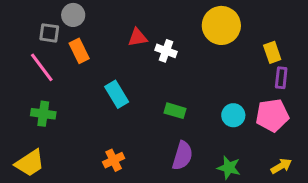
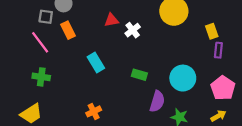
white cross: (166, 51) -> (133, 30), turned 32
cyan circle: (233, 115) -> (183, 78), size x1.5
pink pentagon: (272, 115) -> (223, 88), moved, turned -30
purple semicircle: (182, 156) -> (157, 101), moved

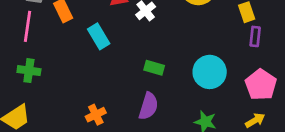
pink line: (40, 42) -> (27, 26), turned 45
cyan rectangle: (96, 62) -> (99, 36), moved
purple semicircle: (157, 101) -> (148, 106), moved

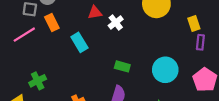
pink line: (27, 26) -> (24, 35), turned 50
green cross: (29, 71) -> (38, 81), moved, turned -35

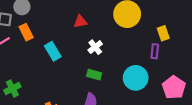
red triangle: (95, 13) -> (80, 22), moved
white cross: (116, 22) -> (95, 47), moved
purple rectangle: (200, 42) -> (155, 51), moved

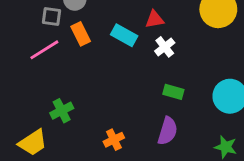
white cross: (95, 47) -> (165, 47), moved
cyan rectangle: (53, 51) -> (124, 35), moved, turned -30

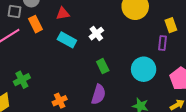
red triangle: (155, 19) -> (63, 14), moved
cyan rectangle: (124, 35) -> (67, 40), moved
green rectangle: (173, 92) -> (103, 66), turned 48

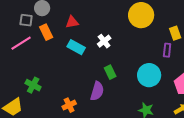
green cross: (22, 80) -> (33, 85), turned -35
purple semicircle: (98, 94) -> (97, 91), moved

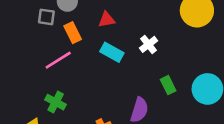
pink line: (21, 43) -> (58, 60), moved
green rectangle: (110, 72) -> (168, 85), moved

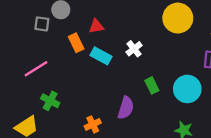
orange rectangle: (73, 33) -> (76, 43), moved
pink line: (58, 60) -> (36, 69), moved

